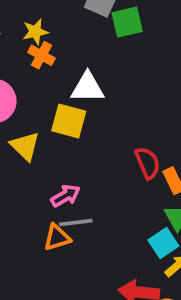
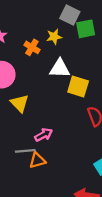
yellow star: (35, 32) -> (54, 37), moved
yellow square: (69, 121) -> (78, 87), moved
gray line: (76, 223) -> (25, 151), moved

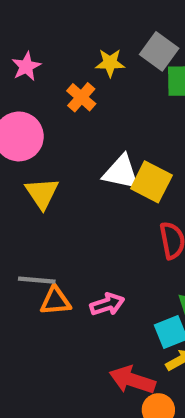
yellow star: (54, 37) -> (110, 63), moved
white triangle: (60, 68) -> (121, 172), moved
pink arrow: (44, 135) -> (107, 304), moved

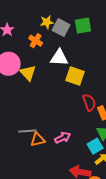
gray square: (159, 51) -> (61, 28), moved
white triangle: (121, 172) -> (59, 58), moved
yellow triangle: (42, 193) -> (28, 73), moved

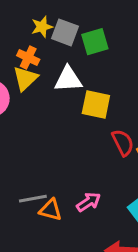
green square: (83, 26) -> (95, 42), moved
yellow triangle: (28, 73) -> (25, 78), moved, turned 36
orange triangle: (38, 140) -> (51, 210), turned 35

